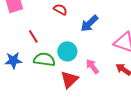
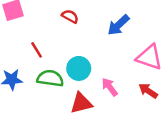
blue arrow: (89, 23) -> (118, 25), moved
red triangle: (69, 79) -> (81, 103), turned 30

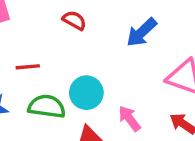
red line: (37, 50) -> (28, 67), turned -63

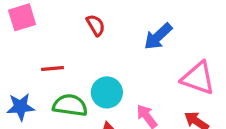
red semicircle: (74, 20) -> (96, 25), turned 30

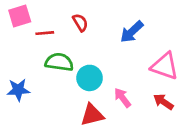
red line: (52, 68) -> (45, 33), moved
green semicircle: (70, 105) -> (59, 62), moved

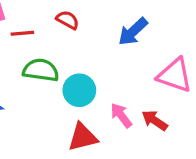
red semicircle: (80, 23) -> (68, 20), turned -30
red arrow: (163, 102) -> (155, 120), moved

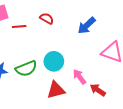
green semicircle: (41, 70) -> (26, 68), moved, turned 150
red arrow: (155, 120) -> (98, 90), moved

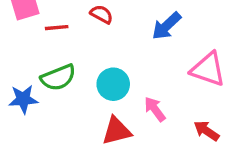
green semicircle: (26, 68) -> (58, 78), moved
red arrow: (98, 90) -> (206, 131), moved

